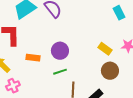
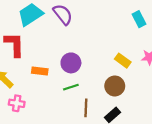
brown circle: (110, 71) -> (115, 86), moved
pink cross: (13, 86) -> (17, 103), turned 32

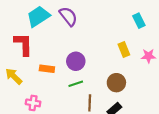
yellow rectangle: (123, 61) -> (124, 50), moved, turned 32
pink cross: (17, 103) -> (33, 103), moved

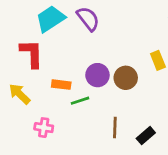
brown circle: (116, 83) -> (126, 78), moved
green line: (76, 84) -> (80, 101), moved

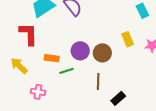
brown line: (115, 128) -> (98, 81), moved

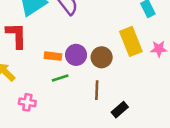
yellow rectangle: (128, 39) -> (131, 41), size x1.6
orange rectangle: (52, 58) -> (53, 56), moved

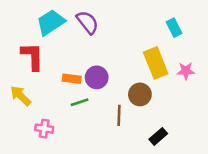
brown circle: (102, 57) -> (140, 94), moved
black rectangle: (120, 110) -> (158, 136), moved

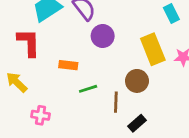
purple circle: (97, 77) -> (103, 36), moved
green line: (80, 102) -> (88, 89), moved
black rectangle: (158, 136) -> (137, 123), moved

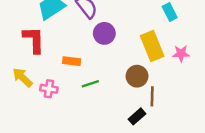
brown line: (116, 102) -> (152, 96), moved
pink cross: (41, 115) -> (49, 89), moved

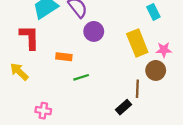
brown circle: (137, 76) -> (156, 70), moved
pink cross: (49, 89) -> (43, 111), moved

